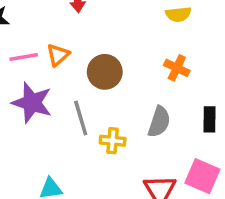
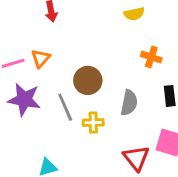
orange cross: (177, 68) -> (151, 57), moved
brown circle: (105, 72) -> (88, 80), moved

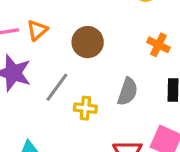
brown circle: (88, 80) -> (88, 42), moved
gray line: (65, 107) -> (57, 87), turned 52

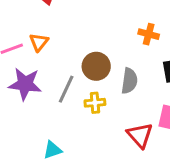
brown circle: (88, 42) -> (96, 66), moved

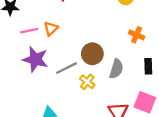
gray line: (66, 89) -> (67, 68), turned 30
yellow cross: (95, 103) -> (87, 82), turned 35

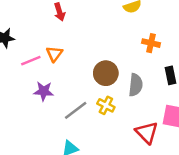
purple star: (35, 59) -> (44, 91), size x0.7
gray line: (67, 68) -> (76, 110), moved

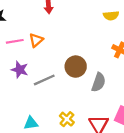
yellow cross: (106, 105) -> (67, 119), moved
gray line: (76, 110) -> (44, 80), moved

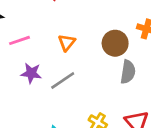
orange triangle: (36, 40) -> (67, 43), moved
brown circle: (76, 67) -> (115, 43), moved

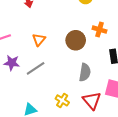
gray semicircle: (128, 72) -> (85, 72), moved

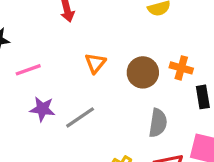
orange cross: (99, 30) -> (181, 68), moved
orange triangle: (39, 40) -> (95, 63), moved

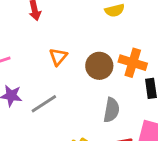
orange cross: (181, 68) -> (133, 63), size x1.4

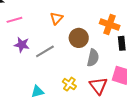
brown circle: (99, 66) -> (79, 38), moved

